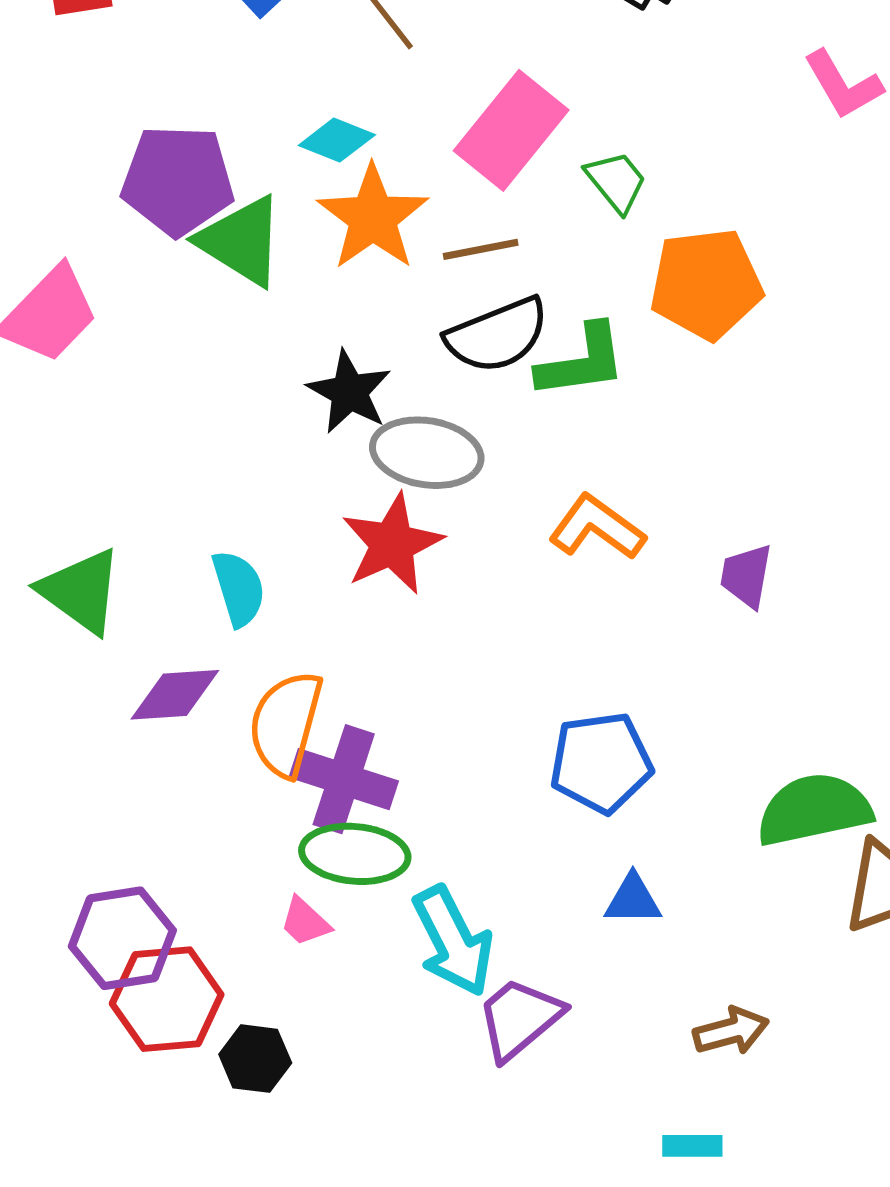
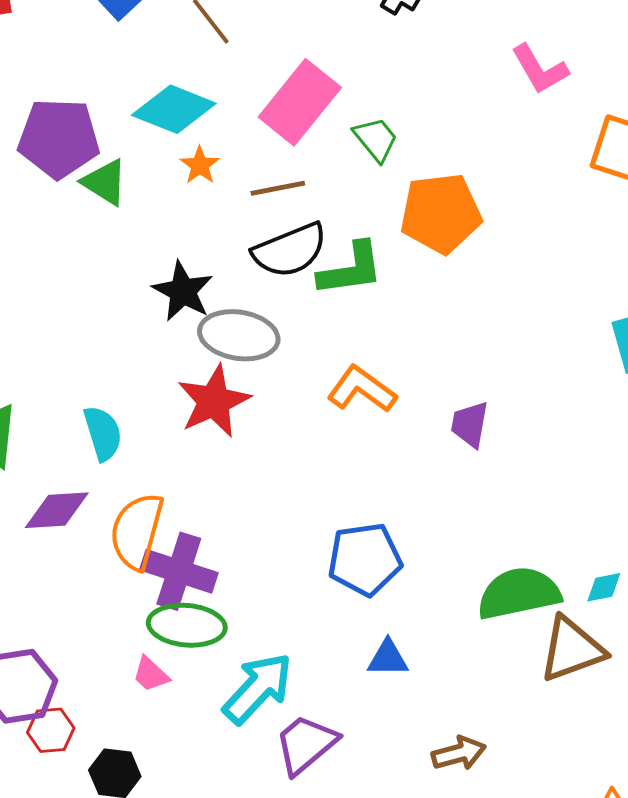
cyan diamond: (337, 140) -> (174, 109), size x1.5
orange star: (373, 218) -> (200, 165), size x0.5
green triangle: (241, 241) -> (105, 182), size x0.7
cyan arrow: (453, 941) -> (258, 688), turned -110
red hexagon: (167, 999) -> (51, 730), size x0.6

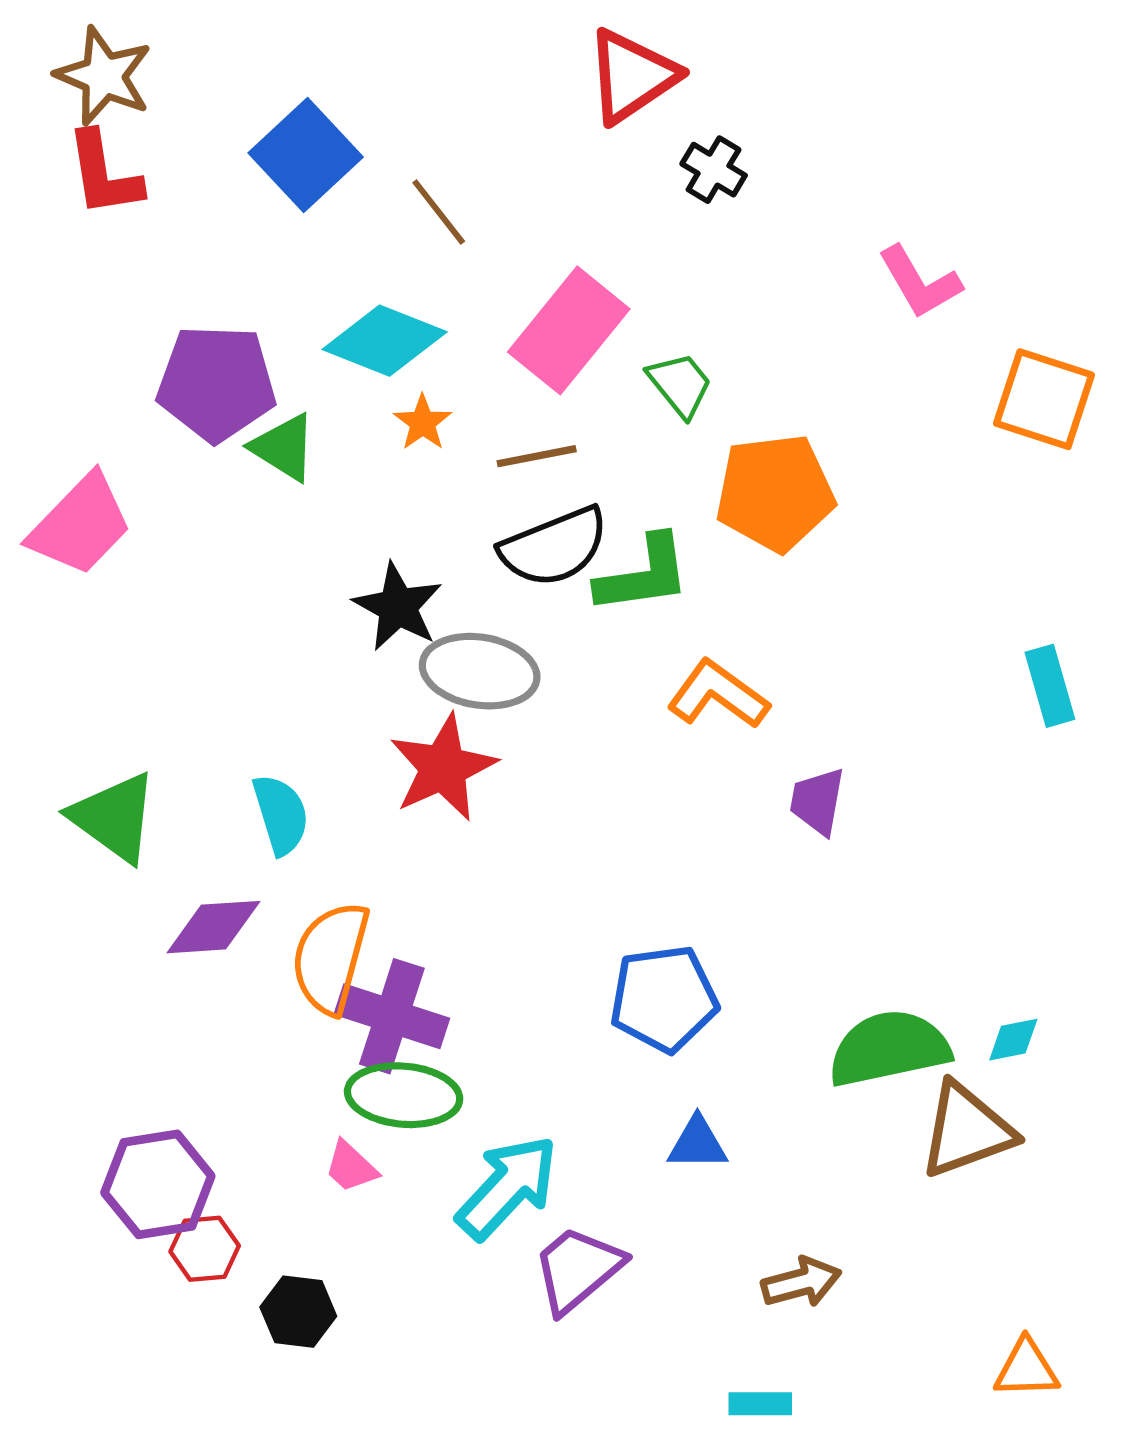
orange L-shape: (362, 389) -> (718, 695), moved

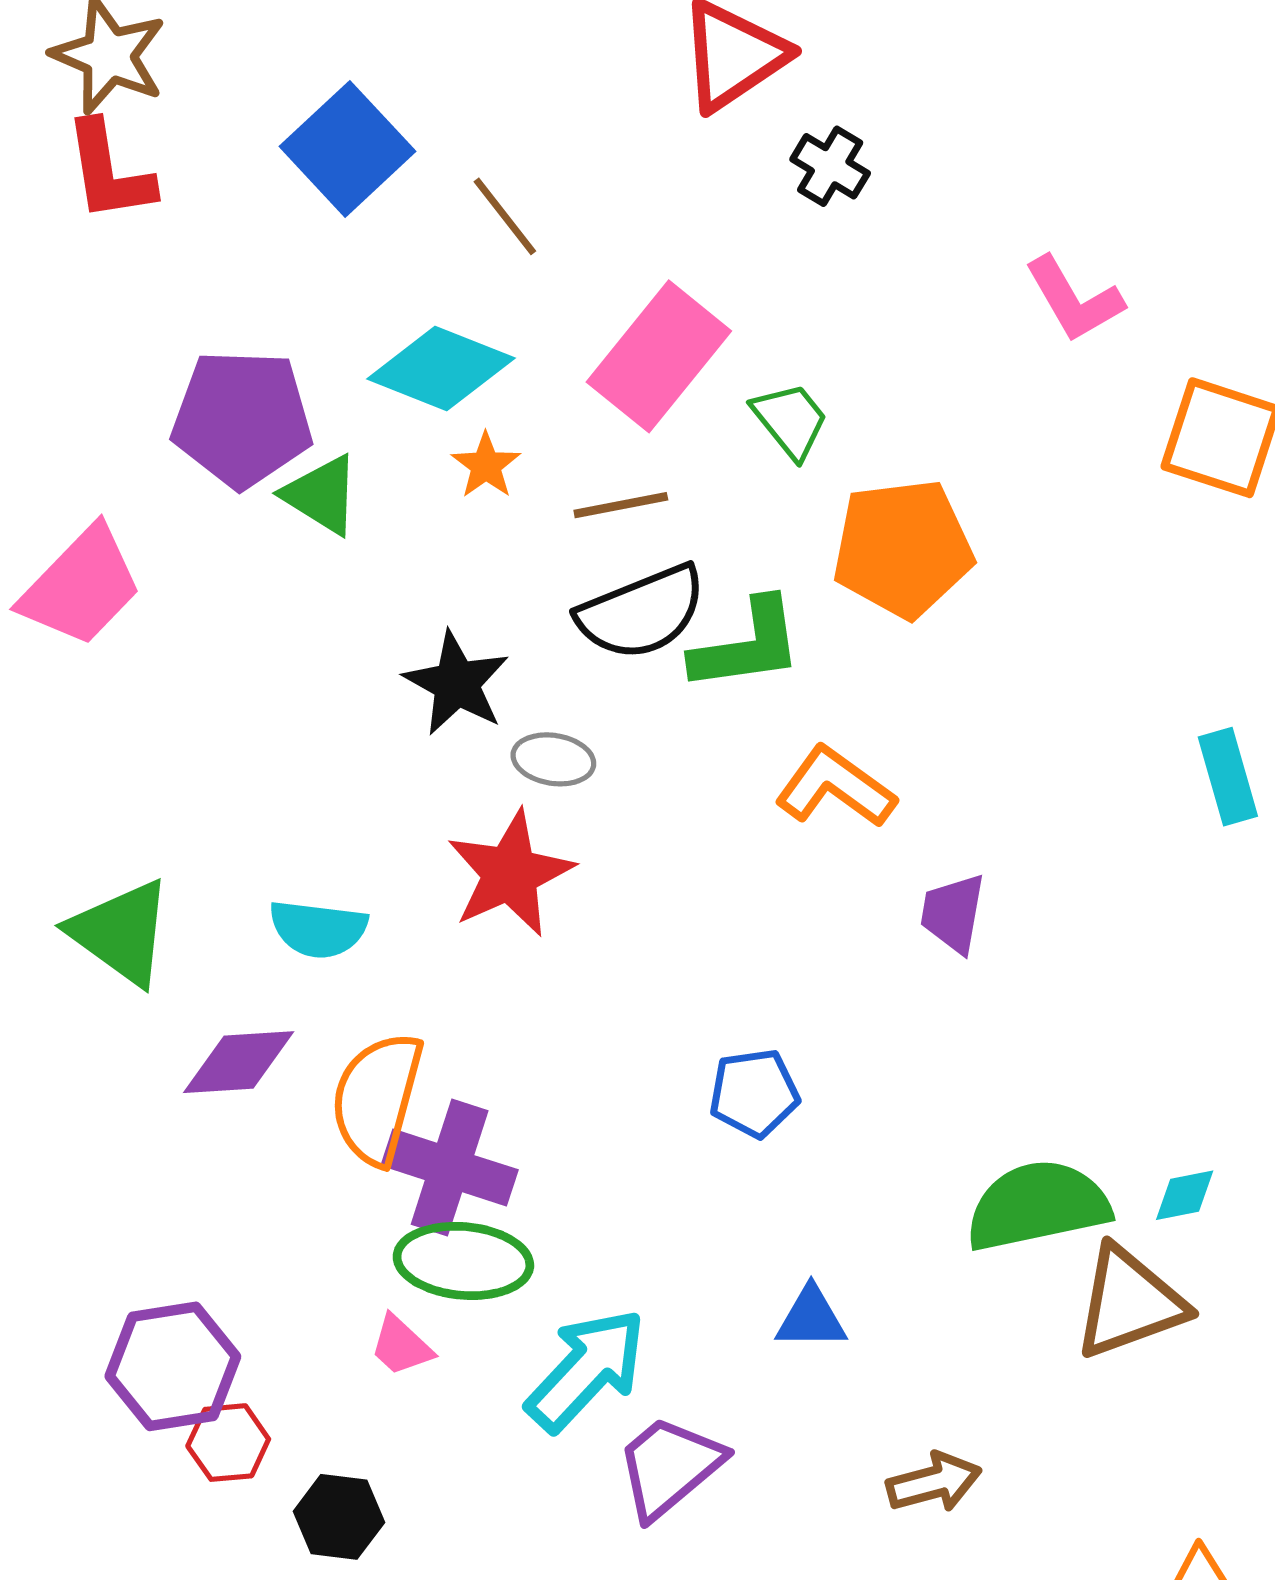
gray ellipse: (480, 671) -> (553, 759), size x0.6
cyan semicircle: (281, 814) -> (318, 929), turned 114
blue pentagon: (664, 999) -> (754, 1093), moved, size x0.7

